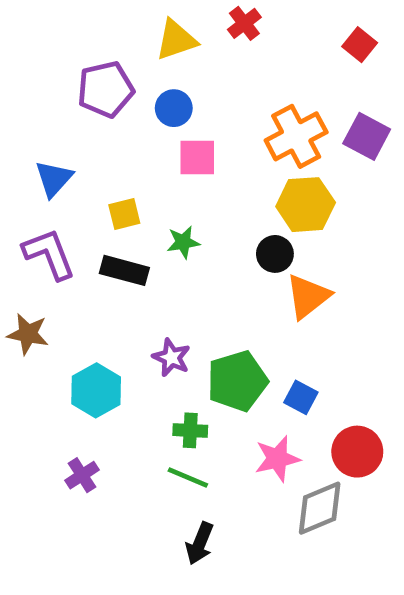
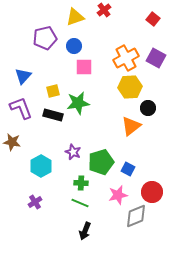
green star: (183, 242) -> (78, 103), size x1.6
black circle: (275, 254) -> (148, 108), moved

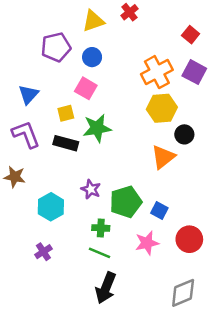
red square: (153, 19) -> (191, 35), moved
pink square: (84, 67) -> (86, 88), moved, turned 30
gray diamond: (136, 216) -> (183, 293), moved
black arrow: (85, 231) -> (106, 288), size x1.4

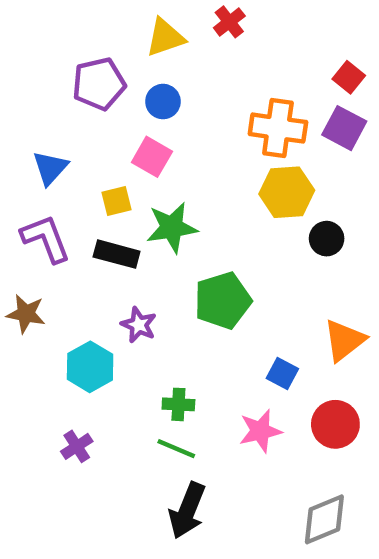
red square: (191, 35) -> (349, 77), moved
orange cross: (157, 72) -> (278, 128), turned 36
orange triangle: (163, 157) -> (344, 340), moved
purple star: (91, 189) -> (139, 325), moved
green pentagon: (126, 202) -> (223, 301), moved

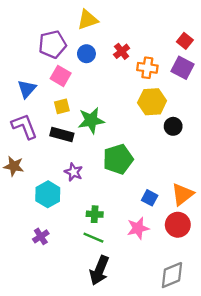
red cross: (229, 22) -> (122, 51), moved
orange cross: (278, 128) -> (147, 68), size x0.7
pink square: (152, 157) -> (61, 76), moved
orange triangle: (344, 340) -> (182, 194), moved

